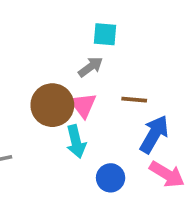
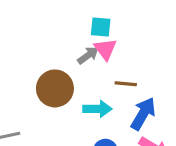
pink triangle: (83, 105) -> (105, 49), moved
cyan arrow: (76, 141) -> (97, 109), moved, turned -76

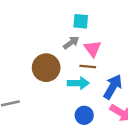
pink triangle: (105, 49) -> (93, 49), moved
brown line: (126, 84) -> (88, 66), moved

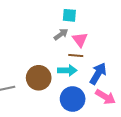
brown circle: (46, 68) -> (39, 78), moved
blue circle: (84, 115) -> (73, 99), size x1.5

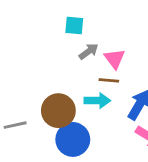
cyan square: (69, 15) -> (74, 26), moved
blue circle: (73, 99) -> (73, 139), moved

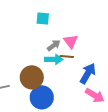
gray arrow: (89, 51) -> (54, 45), moved
cyan arrow: (97, 101) -> (54, 59), moved

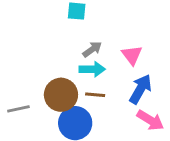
pink triangle: (71, 41) -> (132, 55), moved
brown line: (67, 56) -> (95, 95), moved

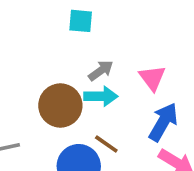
brown circle: (61, 95) -> (60, 105), moved
brown line: (95, 95) -> (106, 144), moved, turned 30

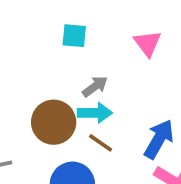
pink triangle: (152, 78) -> (148, 43), moved
brown line: (106, 144) -> (101, 143), moved

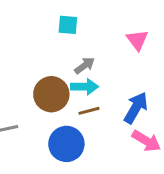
pink triangle: (148, 43) -> (137, 40), moved
brown line: (101, 143) -> (89, 111), turned -50

